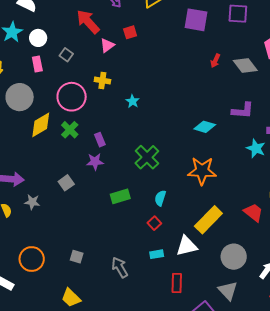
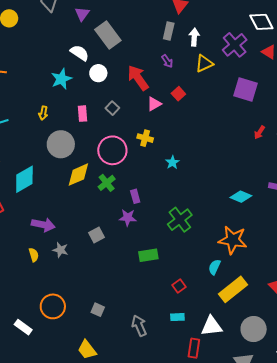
red square: (130, 32) -> (178, 94), turned -32
white circle: (38, 38) -> (98, 73), moved
cyan semicircle: (160, 198) -> (215, 267), moved
white triangle: (187, 246) -> (212, 326), moved

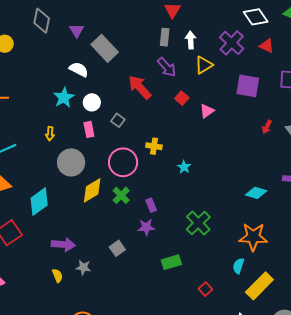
purple arrow: (167, 61) -> (167, 67), size x1.5
white circle: (98, 73) -> (92, 102), moved
pink triangle: (154, 104) -> (207, 111), moved

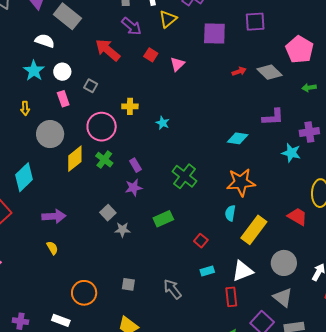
red arrow: (267, 127) -> (239, 71), turned -128
gray star: (83, 267) -> (122, 230), moved

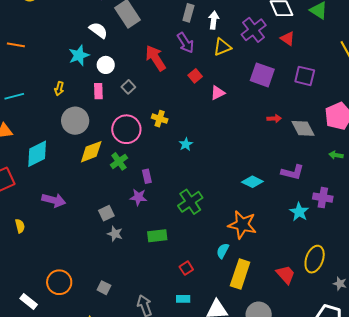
yellow rectangle: (254, 230) -> (240, 274), turned -36
yellow semicircle: (52, 248) -> (20, 226), moved

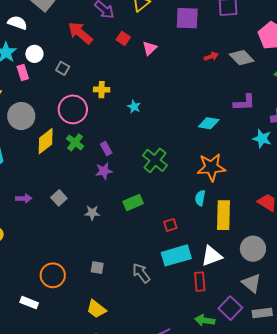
pink rectangle: (98, 91) -> (23, 72), moved
purple arrow: (54, 200) -> (24, 198), size x0.7
gray square: (106, 213) -> (59, 198), moved
red square: (186, 268) -> (170, 225), turned 32
cyan rectangle: (183, 299) -> (176, 255), size x2.0

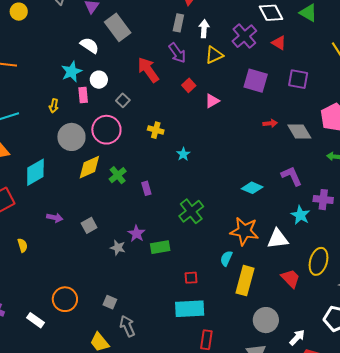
purple L-shape: (244, 103) -> (292, 176), turned -125
pink circle: (73, 109) -> (106, 130), moved
purple star: (104, 171) -> (136, 234), moved, turned 30
white triangle: (212, 256) -> (278, 239), moved
gray arrow: (141, 273) -> (127, 326), moved

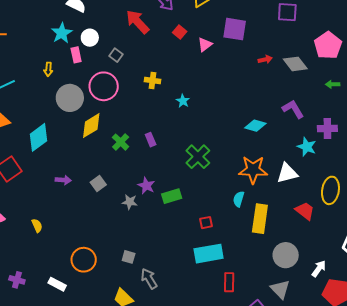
purple square: (256, 81) -> (235, 29), moved
green cross: (118, 175) -> (121, 142), moved
yellow semicircle: (23, 245) -> (37, 226), moved

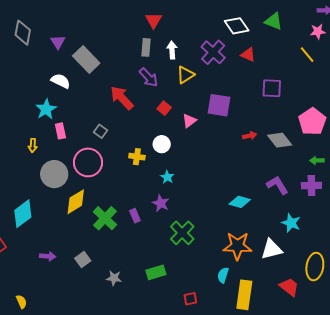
white circle: (90, 38) -> (162, 144), moved
purple cross: (327, 128) -> (311, 186), moved
green cross: (121, 142) -> (105, 218), size x1.4
purple star: (146, 186) -> (161, 203), moved

